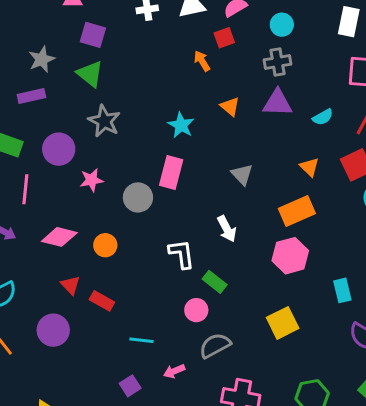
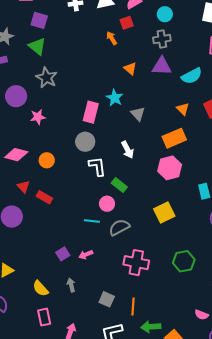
cyan semicircle: (323, 117) -> (192, 76), size x1.5
cyan star: (181, 125) -> (115, 98), moved
gray circle: (138, 197) -> (85, 142), moved
cyan line: (141, 340) -> (92, 221), moved
pink arrow: (174, 371) -> (86, 255), moved

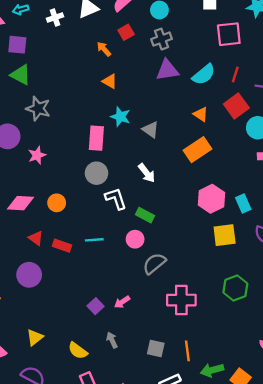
red square: (127, 23) -> (126, 32), moved
orange triangle: (130, 69) -> (110, 81), moved
pink hexagon: (170, 168) -> (211, 199), moved
yellow square: (164, 213) -> (225, 235), moved, turned 30
cyan line: (92, 221) -> (94, 240), moved

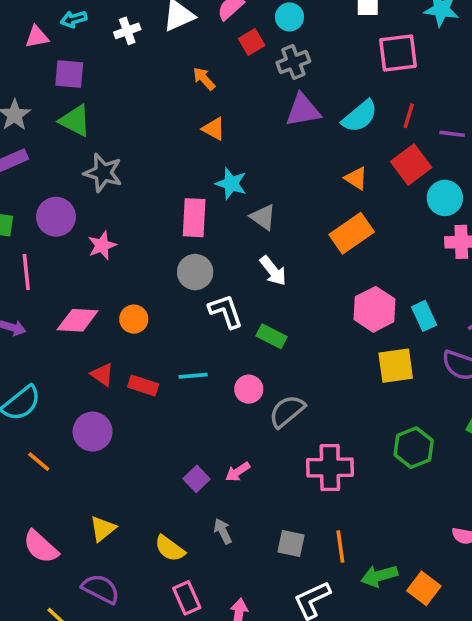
red square: (126, 32) -> (252, 42), moved
gray triangle: (151, 130) -> (263, 217), moved
pink circle: (135, 239) -> (249, 389), moved

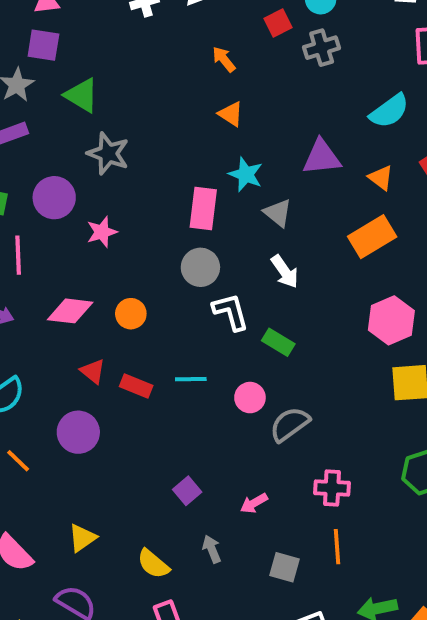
purple square: (69, 74) -> (43, 45), moved
purple triangle: (303, 110) -> (322, 157), moved
pink cross: (330, 468) -> (332, 488), size x0.7
pink arrow: (238, 472) -> (254, 503), moved
orange line: (340, 547) -> (337, 547), moved

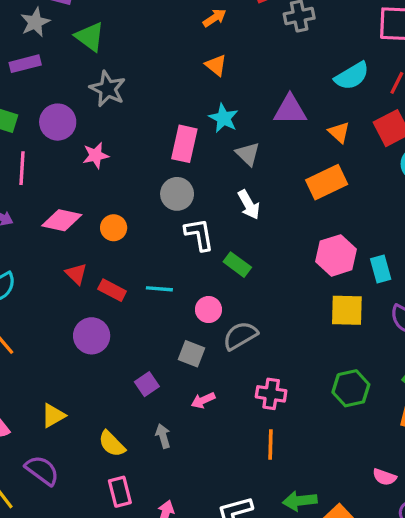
orange arrow: (224, 59) -> (215, 18), turned 90
purple circle: (78, 432) -> (92, 336), moved
gray square: (285, 567) -> (191, 354), moved

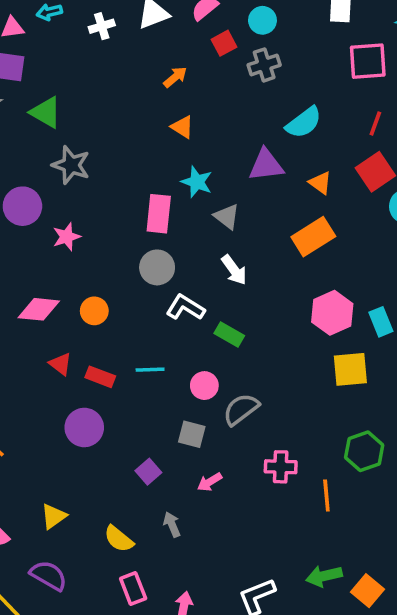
cyan semicircle: (352, 76) -> (304, 123), moved
white L-shape: (199, 234) -> (185, 308), turned -42
orange line: (270, 444) -> (326, 496), moved

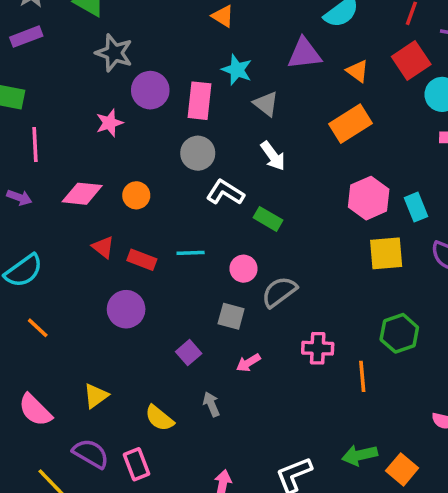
purple circle: (22, 206) -> (150, 90), moved
pink rectangle: (133, 588) -> (136, 464), moved

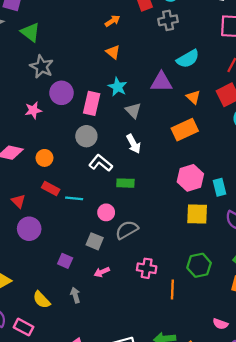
green rectangle: (268, 219) -> (125, 183), turned -35
red triangle: (103, 247) -> (18, 201), moved
red rectangle: (142, 260) -> (51, 188), moved
purple square: (189, 353) -> (65, 261), turned -32
pink rectangle: (136, 464) -> (24, 327), turned -48

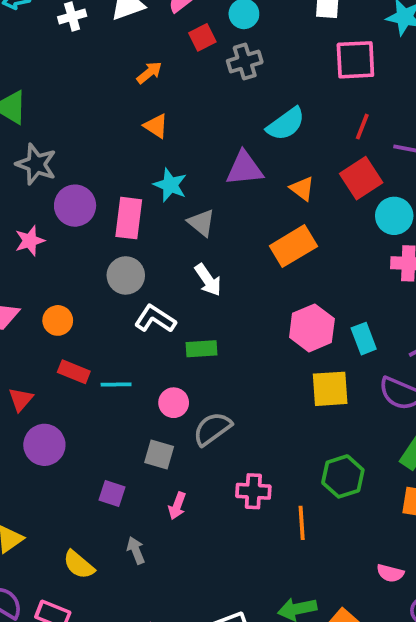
red triangle: (18, 201) -> (21, 399), turned 32
pink arrow: (102, 272) -> (177, 506), turned -40

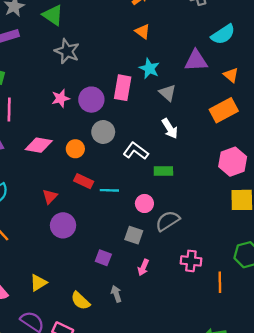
purple circle: (75, 206) -> (91, 100), moved
gray circle: (126, 275) -> (103, 132), moved

